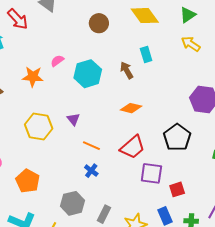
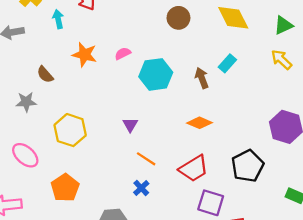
cyan rectangle: (146, 55) -> (227, 63), turned 49
orange star: (33, 77) -> (85, 55), moved
yellow hexagon: (39, 126) -> (70, 130), moved

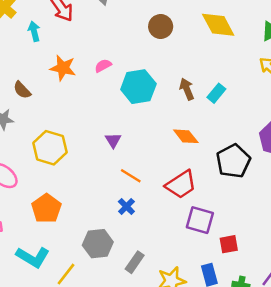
cyan rectangle: (227, 63) -> (216, 93), moved
orange diamond: (200, 123) -> (186, 136), turned 30
black pentagon: (248, 166) -> (233, 161), moved

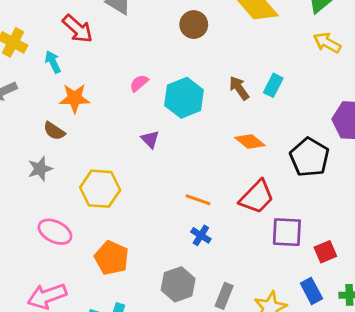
orange star: (63, 68) -> (75, 98), moved
purple triangle: (113, 140) -> (150, 139), moved

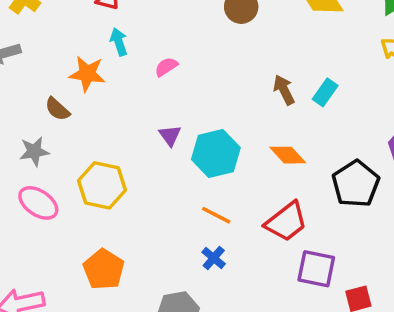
cyan arrow: (53, 62) -> (119, 42), moved
cyan hexagon: (184, 98) -> (216, 154), moved
pink ellipse: (55, 232) -> (38, 203), moved

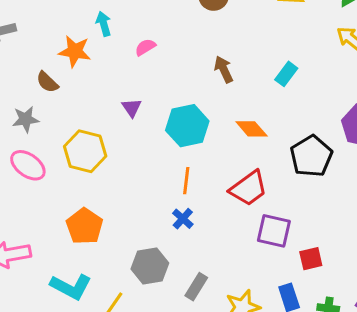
brown arrow: (284, 90) -> (224, 69), moved
purple triangle: (170, 135) -> (132, 108), moved
orange line: (216, 215) -> (186, 181), turned 68

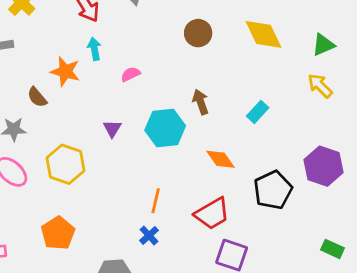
cyan hexagon: (187, 126) -> (165, 128), moved

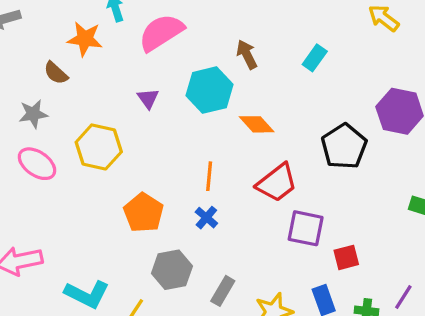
pink semicircle: (131, 74) -> (161, 32), size x2.0
orange diamond: (220, 159) -> (257, 124), moved
orange pentagon: (58, 233) -> (144, 213), moved

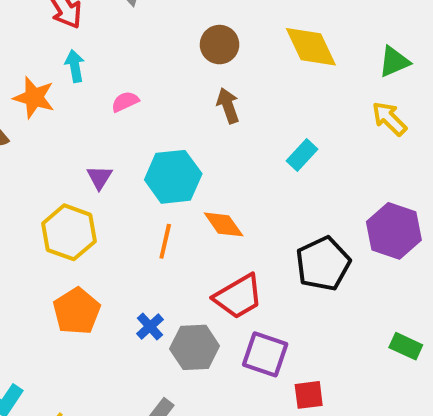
pink semicircle: (161, 32) -> (125, 102), size x0.5
brown arrow: (247, 54) -> (228, 106), moved
yellow hexagon: (99, 147) -> (69, 232), moved
orange line: (209, 176) -> (165, 241), moved
gray hexagon: (172, 270) -> (195, 347), moved

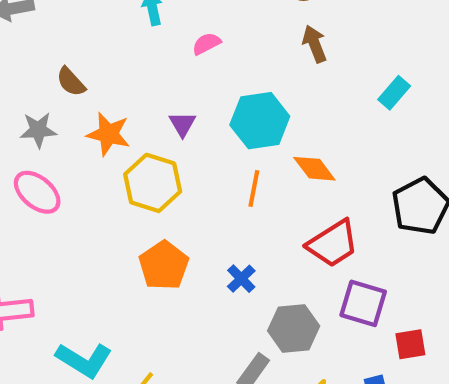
orange star: (34, 97) -> (108, 134), moved
gray hexagon: (195, 347) -> (294, 328), moved

